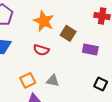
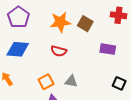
orange star: (44, 21) -> (60, 22), turned -30
brown square: (68, 33) -> (85, 24), moved

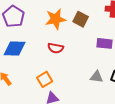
gray triangle: (71, 81) -> (97, 77), moved

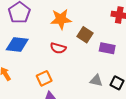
brown square: (81, 19) -> (85, 35), moved

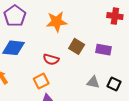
brown square: (85, 35) -> (77, 46), moved
red semicircle: (58, 48) -> (51, 59), moved

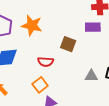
orange star: (57, 22) -> (32, 25), moved, turned 30
purple rectangle: (103, 50) -> (93, 27), moved

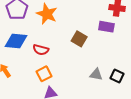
red semicircle: (46, 62) -> (41, 50), moved

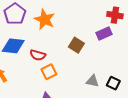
purple rectangle: (106, 27) -> (104, 34), turned -35
orange square: (44, 74) -> (49, 72), moved

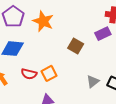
red semicircle: (38, 55) -> (29, 74), moved
gray triangle: (92, 81) -> (93, 81), turned -48

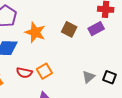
orange star: (43, 21) -> (35, 32), moved
brown square: (76, 46) -> (69, 29), moved

